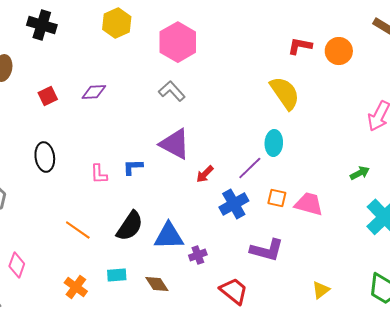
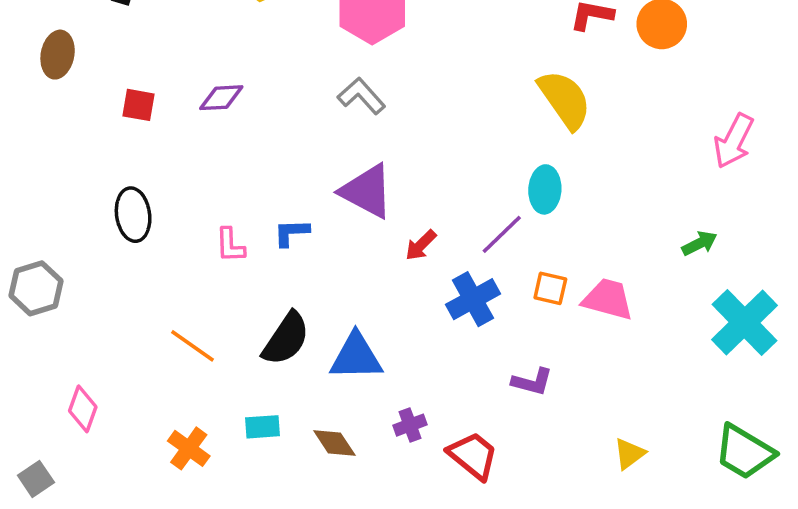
red square: (48, 96) -> (138, 105), turned 36
purple L-shape: (267, 250) -> (532, 382), size x0.7
purple cross: (198, 255) -> (410, 425), moved

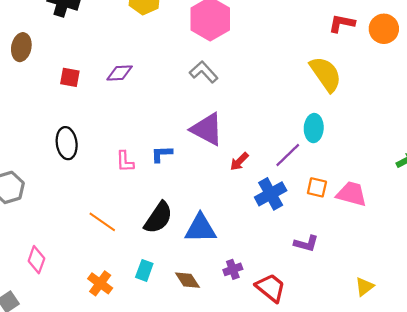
cyan rectangle: (263, 427) -> (144, 270), turned -66

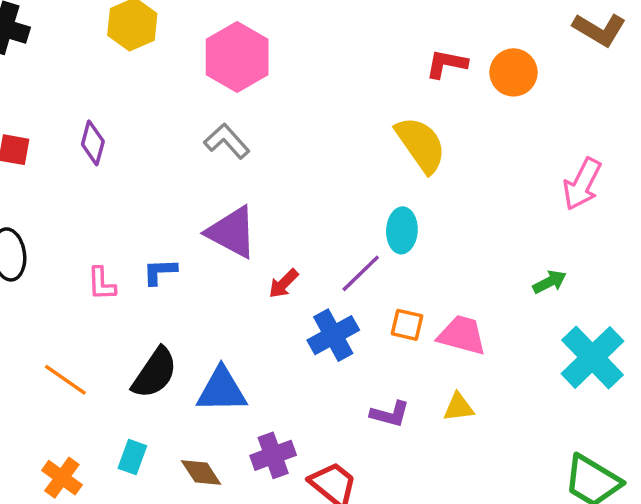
purple diamond: (120, 73) -> (93, 143), turned -72
purple cross: (233, 269) -> (273, 455), size x1.4
yellow triangle: (364, 287) -> (459, 407), moved, turned 30

